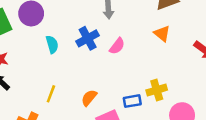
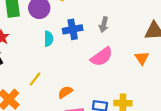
blue cross: (88, 38) -> (73, 29), moved
pink semicircle: (117, 46) -> (102, 57), size x1.5

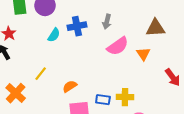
cyan semicircle: (49, 39) -> (54, 35), turned 32
pink semicircle: (102, 57) -> (118, 46), moved

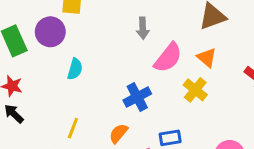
blue cross: (77, 26) -> (137, 97), moved
yellow cross: (125, 97) -> (195, 90), moved, turned -35

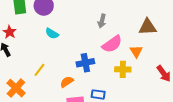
cyan semicircle: (75, 69) -> (52, 33), turned 88
yellow cross: (195, 90) -> (123, 69), turned 35

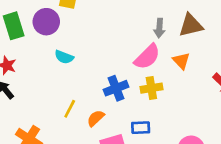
gray arrow: (102, 21) -> (159, 28), moved
yellow cross: (123, 69) -> (151, 88), moved
yellow line: (39, 70) -> (70, 109), moved

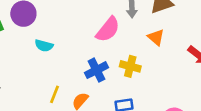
pink semicircle: (147, 57) -> (108, 29), moved
yellow cross: (151, 88) -> (130, 66), turned 30

